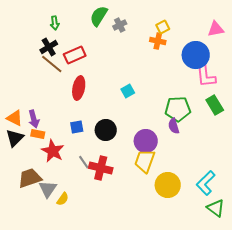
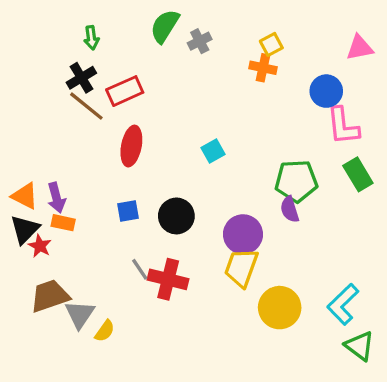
blue circle: (196, 55) -> (326, 91), size x0.7
red star: (53, 151) -> (40, 246), moved, size x0.6

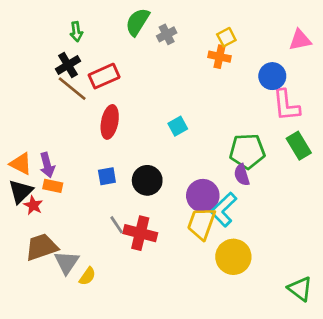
cyan L-shape: (343, 304) -> (224, 210), moved

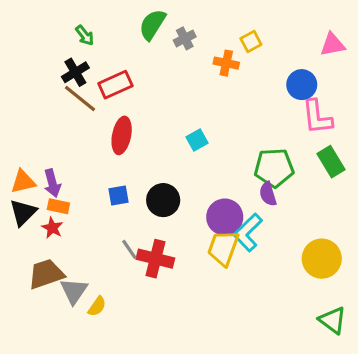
green arrow: (76, 32) -> (85, 35), turned -30
orange cross: (219, 57) -> (226, 63), moved
orange triangle: (21, 164) -> (23, 182), turned -40
red star: (33, 205) -> (52, 228), moved
yellow circle: (233, 257) -> (322, 259), moved

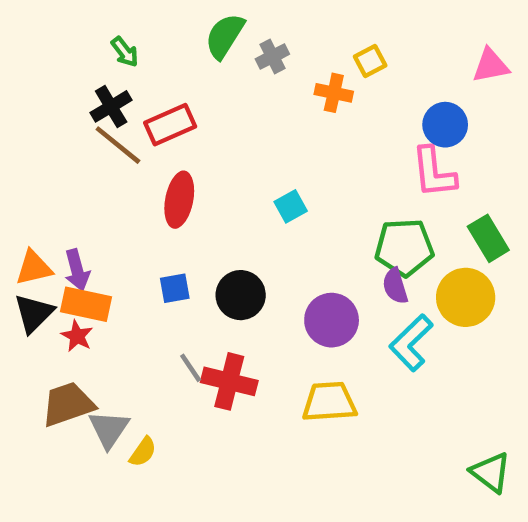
pink L-shape: (317, 117) -> (434, 172), moved
orange rectangle: (58, 206) -> (86, 304), size x1.5
cyan L-shape: (248, 232) -> (411, 343), moved
yellow trapezoid: (223, 248) -> (329, 402), moved, turned 66
yellow circle: (322, 259) -> (466, 297), moved

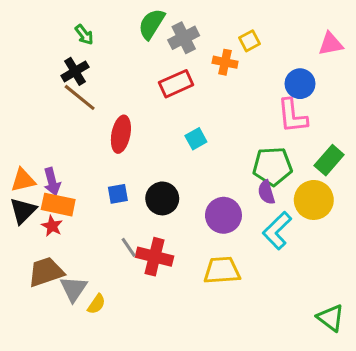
gray cross: (272, 56) -> (184, 38), size x1.4
red rectangle: (170, 125) -> (176, 84), moved
green rectangle: (488, 238) -> (329, 160), turned 72

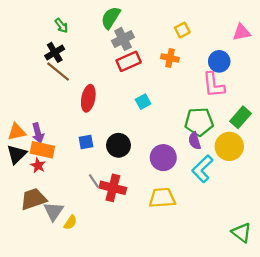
gray cross: (184, 38) -> (123, 39), moved
orange cross: (225, 62) -> (170, 58), moved

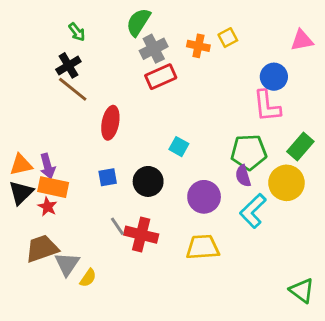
orange cross: (170, 58) -> (198, 46), moved
cyan square: (143, 102) -> (179, 147), moved, turned -32

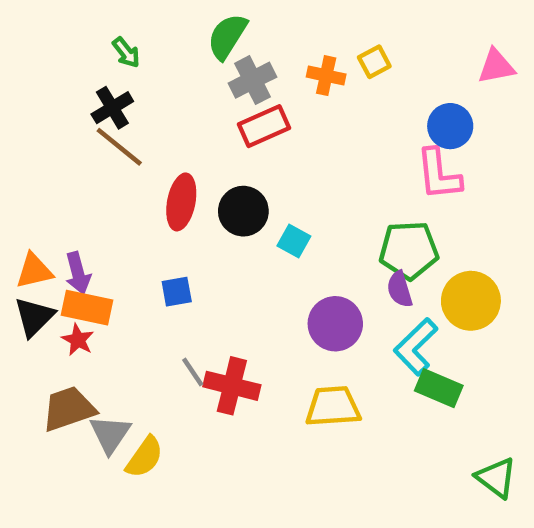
green rectangle: (300, 147) -> (439, 388), moved, turned 72
black circle: (148, 181) -> (243, 211), moved
yellow semicircle: (88, 278) -> (145, 457), size x1.4

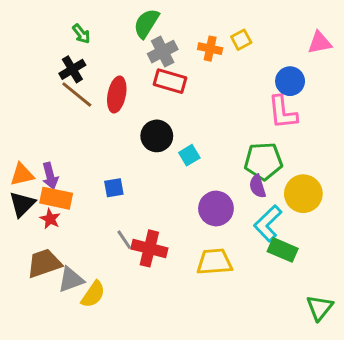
red rectangle: (264, 126) -> (170, 81), turned 40
red ellipse: (181, 202) -> (117, 94), moved
cyan square: (294, 241) -> (189, 155), turned 30
gray triangle: (110, 434) -> (71, 280), turned 36
green triangle: (496, 478) -> (320, 308), turned 32

